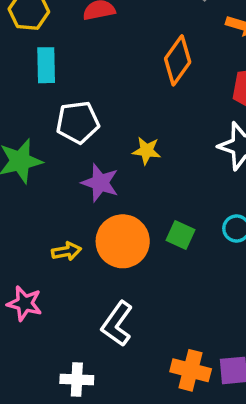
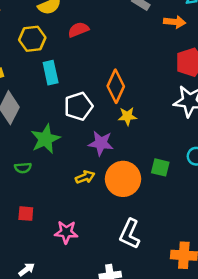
orange diamond: (178, 60) -> (116, 86), moved
yellow arrow: (66, 251) -> (85, 177), moved

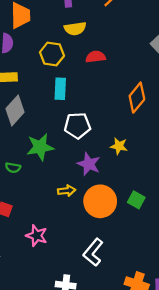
orange diamond: (116, 86) -> (137, 98), moved

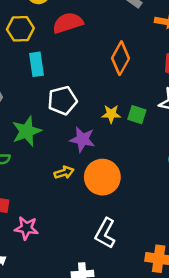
red semicircle: (96, 57) -> (68, 23), size x1.4
green square: (136, 200) -> (137, 115), moved
pink star: (37, 236) -> (26, 228), moved

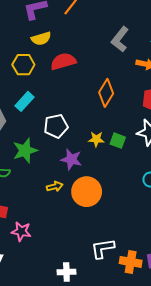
cyan rectangle: (36, 64) -> (25, 101), moved, turned 48
white L-shape: (105, 233) -> (103, 248), moved, turned 50

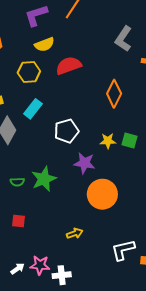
green star: (25, 151) -> (44, 179), moved
yellow arrow: (55, 186) -> (75, 233), moved
pink star: (21, 231) -> (40, 265), moved
white cross: (66, 272) -> (62, 275), moved

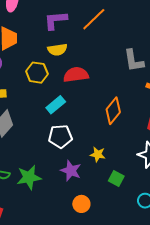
gray L-shape: (123, 39) -> (134, 61), turned -55
cyan rectangle: (33, 109) -> (56, 105), moved
green square: (130, 141) -> (116, 178), moved
orange circle: (102, 194) -> (81, 204), size x0.6

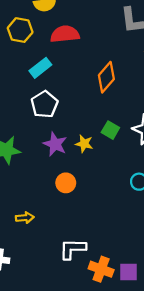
white pentagon: (60, 136) -> (44, 104), turned -30
yellow star: (98, 154) -> (84, 144), moved
green square: (116, 178) -> (110, 130), moved

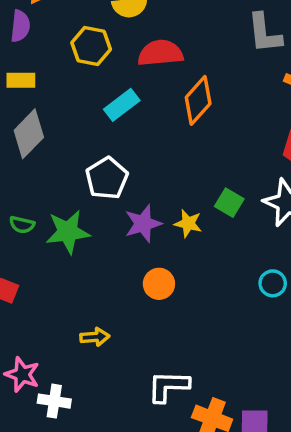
orange diamond: (106, 77) -> (198, 100), moved
white pentagon: (44, 104) -> (107, 178), moved
purple star: (55, 144) -> (143, 224), turned 30

